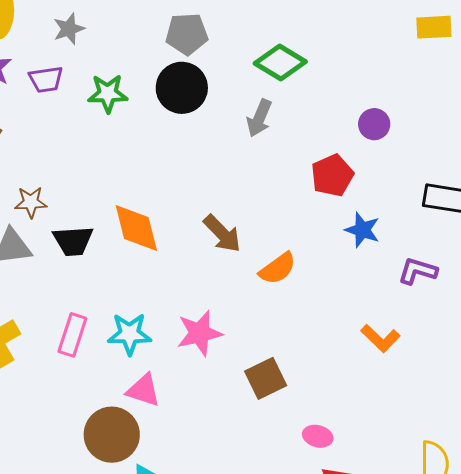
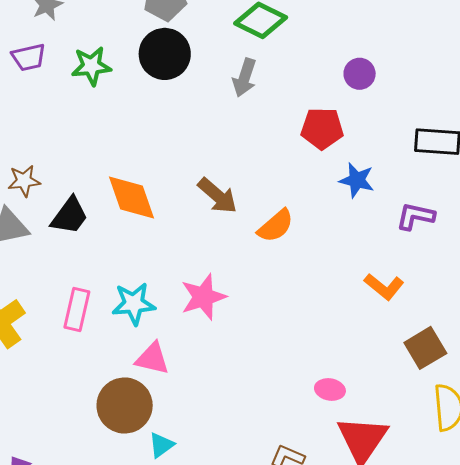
red pentagon: (332, 175) -> (322, 128), turned 30
black trapezoid: (73, 241) -> (70, 216), turned -45
brown square: (266, 378) -> (425, 348), moved

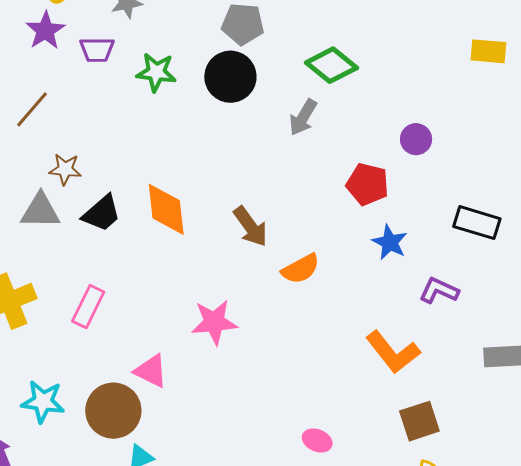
orange L-shape: (384, 287) -> (393, 352), size x1.4
cyan star: (134, 304) -> (43, 402), moved

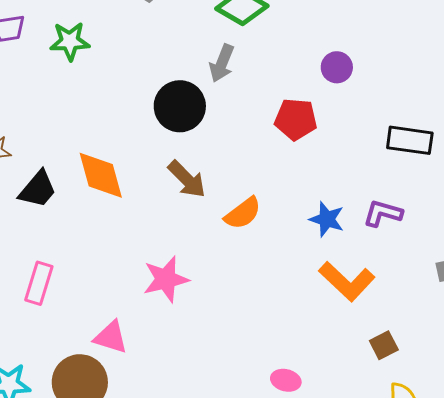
black circle: (230, 77) -> (180, 106), moved
blue star: (390, 242) -> (327, 219), moved
brown square: (419, 421) -> (384, 345), size x0.7

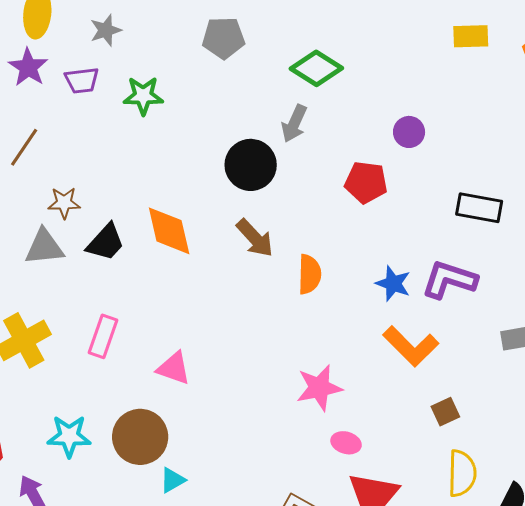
orange semicircle: (243, 213) -> (309, 274), turned -54
purple L-shape: (383, 213) -> (449, 280), size x1.4
pink star: (166, 279) -> (319, 388), moved
pink triangle: (111, 337) -> (174, 368), moved

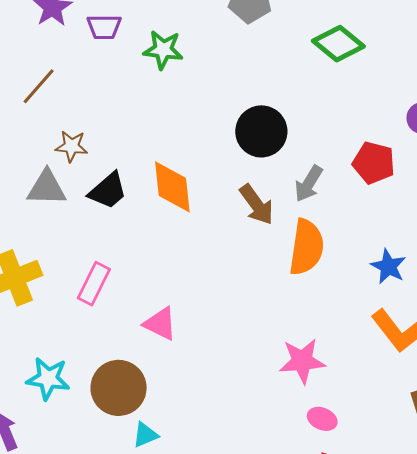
gray arrow: (294, 124) -> (309, 184), moved
orange semicircle: (309, 274) -> (306, 247), size x1.4

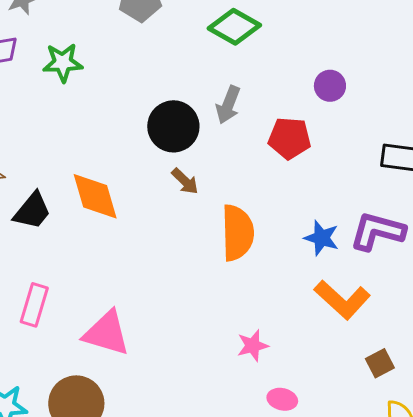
gray arrow: (309, 184) -> (228, 105), moved
brown arrow: (257, 205) -> (185, 181), moved, size x0.7
pink triangle: (160, 324) -> (107, 333), size x1.4
pink star: (302, 361) -> (253, 346), size x0.7

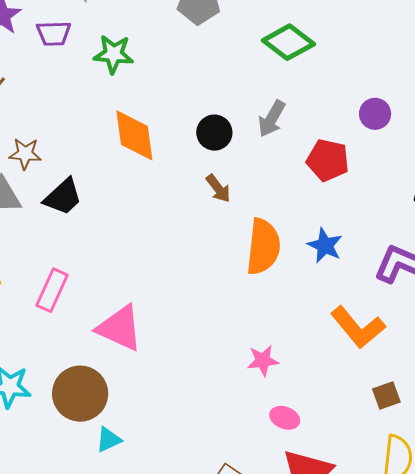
black circle: (173, 126) -> (214, 133), size x0.7
orange diamond: (95, 196) -> (134, 135), moved
blue star: (322, 238) -> (325, 245), moved

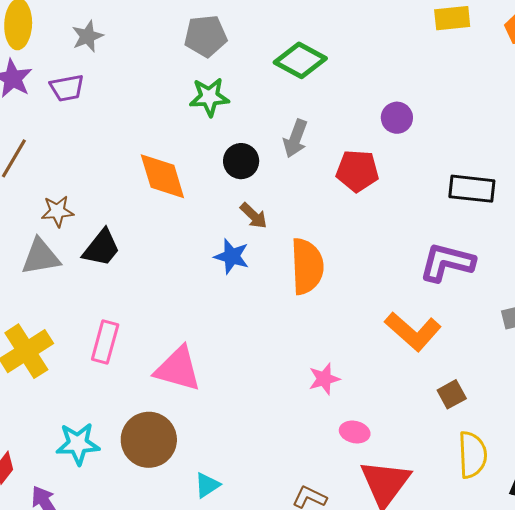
green star: (114, 54) -> (209, 97), moved
blue star: (325, 245) -> (232, 256), moved
cyan triangle: (108, 440) -> (207, 485), moved

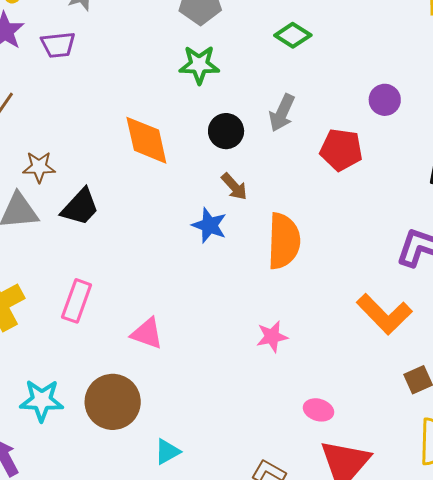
green diamond: (300, 60) -> (293, 35), size x0.7
pink triangle: (178, 369) -> (147, 333), size x0.7
pink star: (324, 379) -> (272, 337), moved

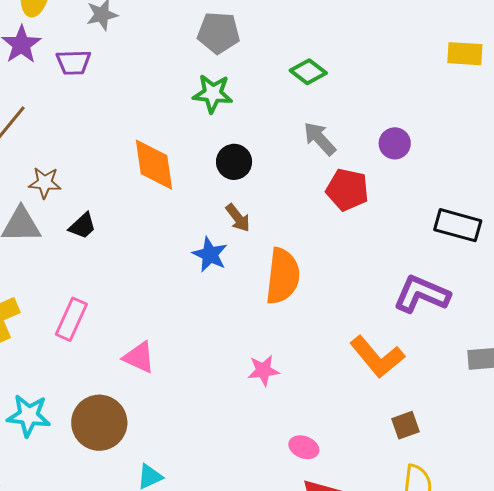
gray arrow: (282, 113) -> (320, 139), moved, turned 108
black trapezoid: (80, 207) -> (83, 226), size x0.7

